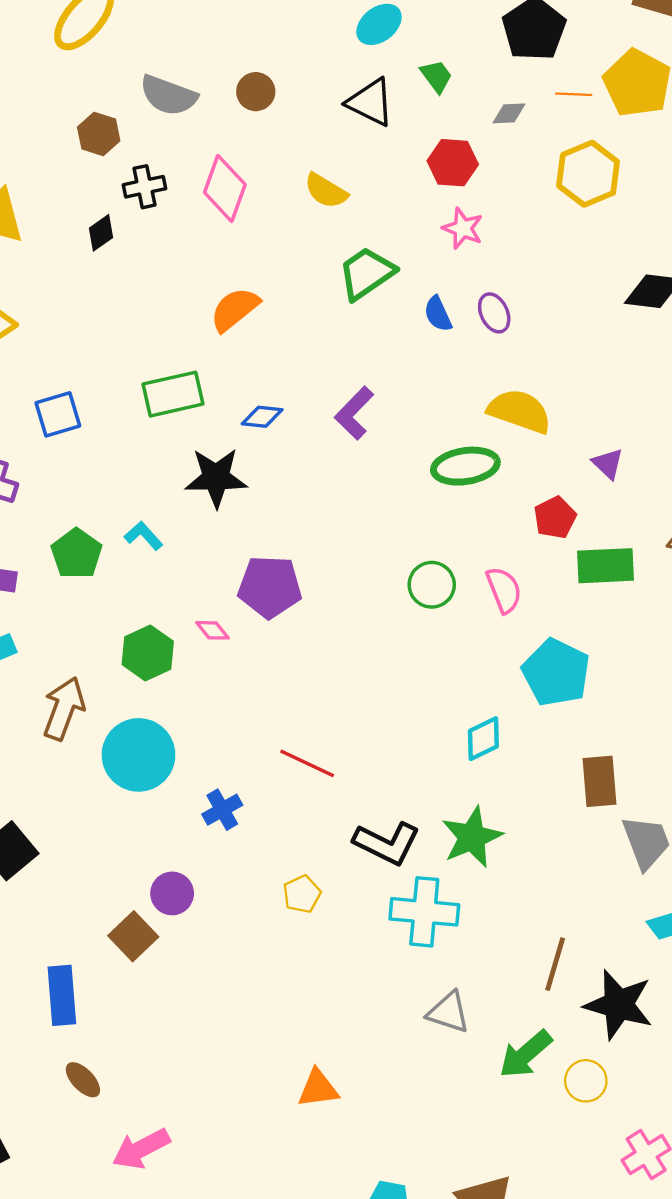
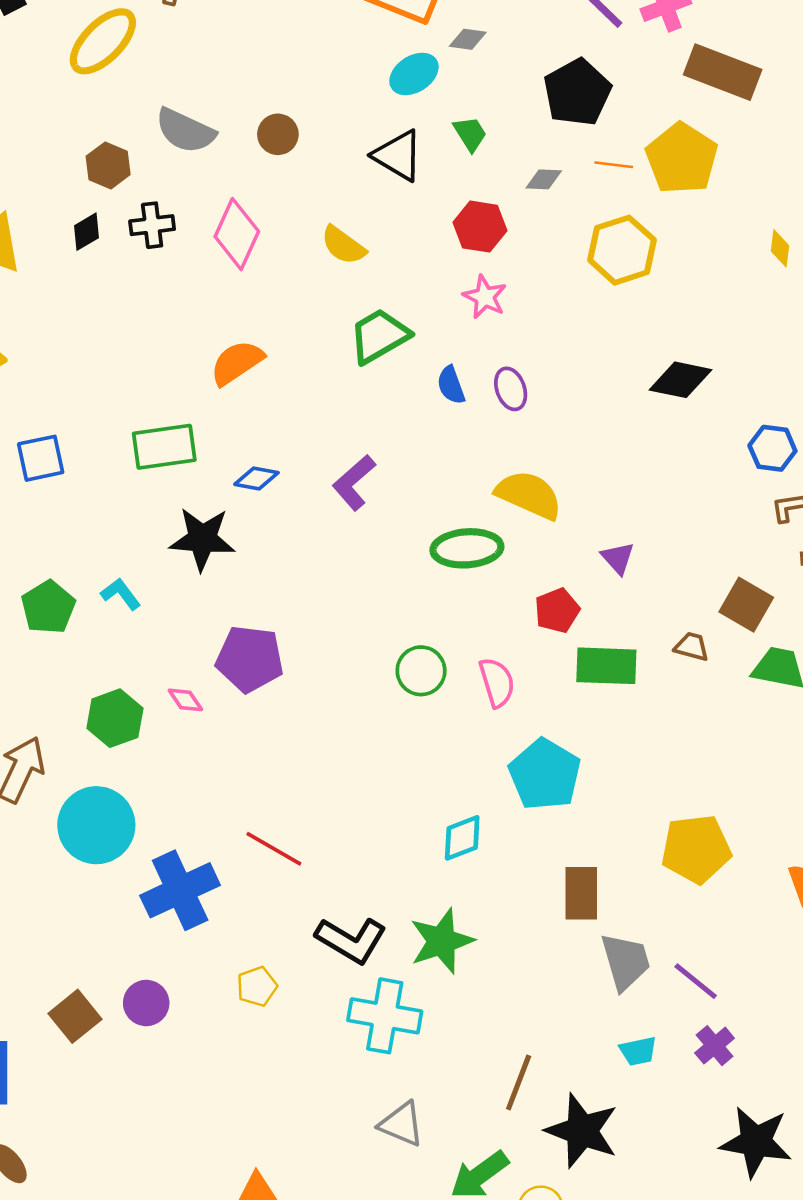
black diamond: (101, 233) -> (87, 232), moved
blue cross: (222, 810) -> (180, 890), size x1.8
purple circle: (172, 893) -> (146, 1003), moved

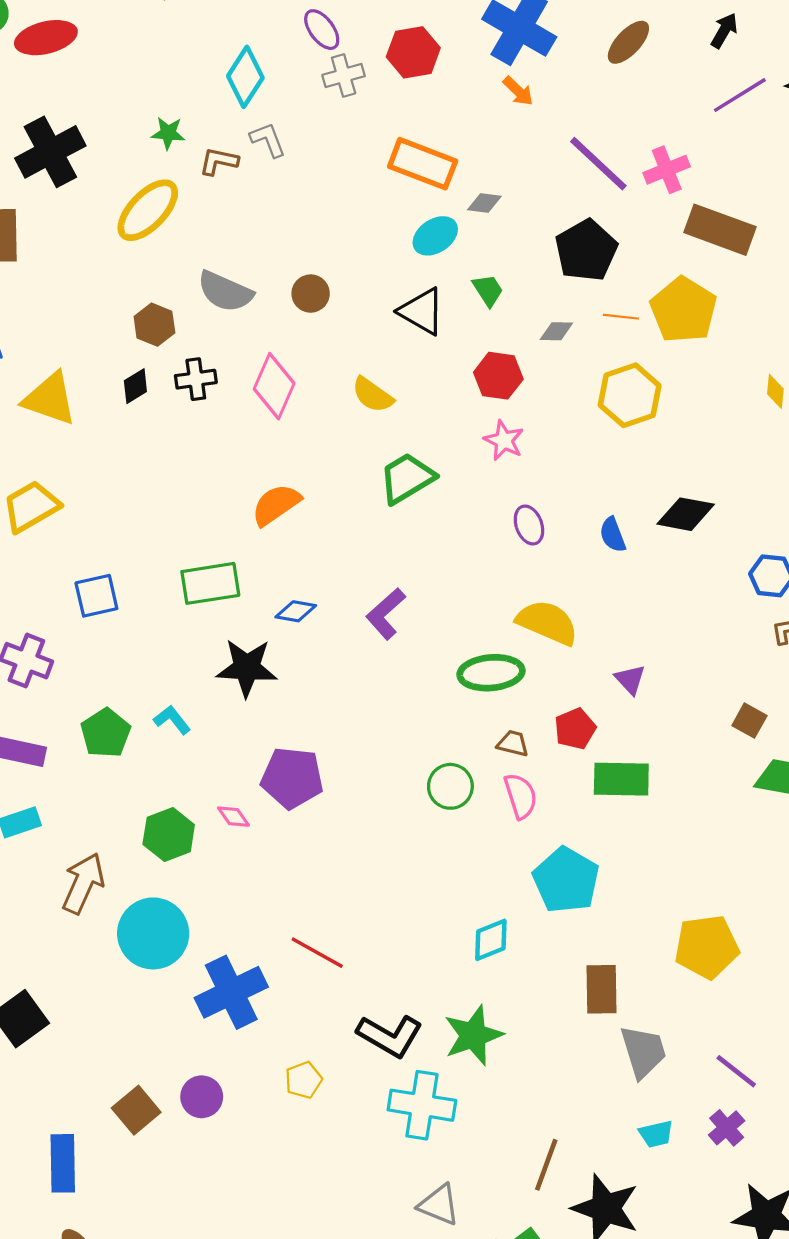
blue semicircle: (451, 385) -> (613, 535), moved
brown square: (746, 605) -> (749, 721), size x0.7
brown trapezoid: (692, 647) -> (513, 743), moved
purple line: (696, 981) -> (736, 1071), moved

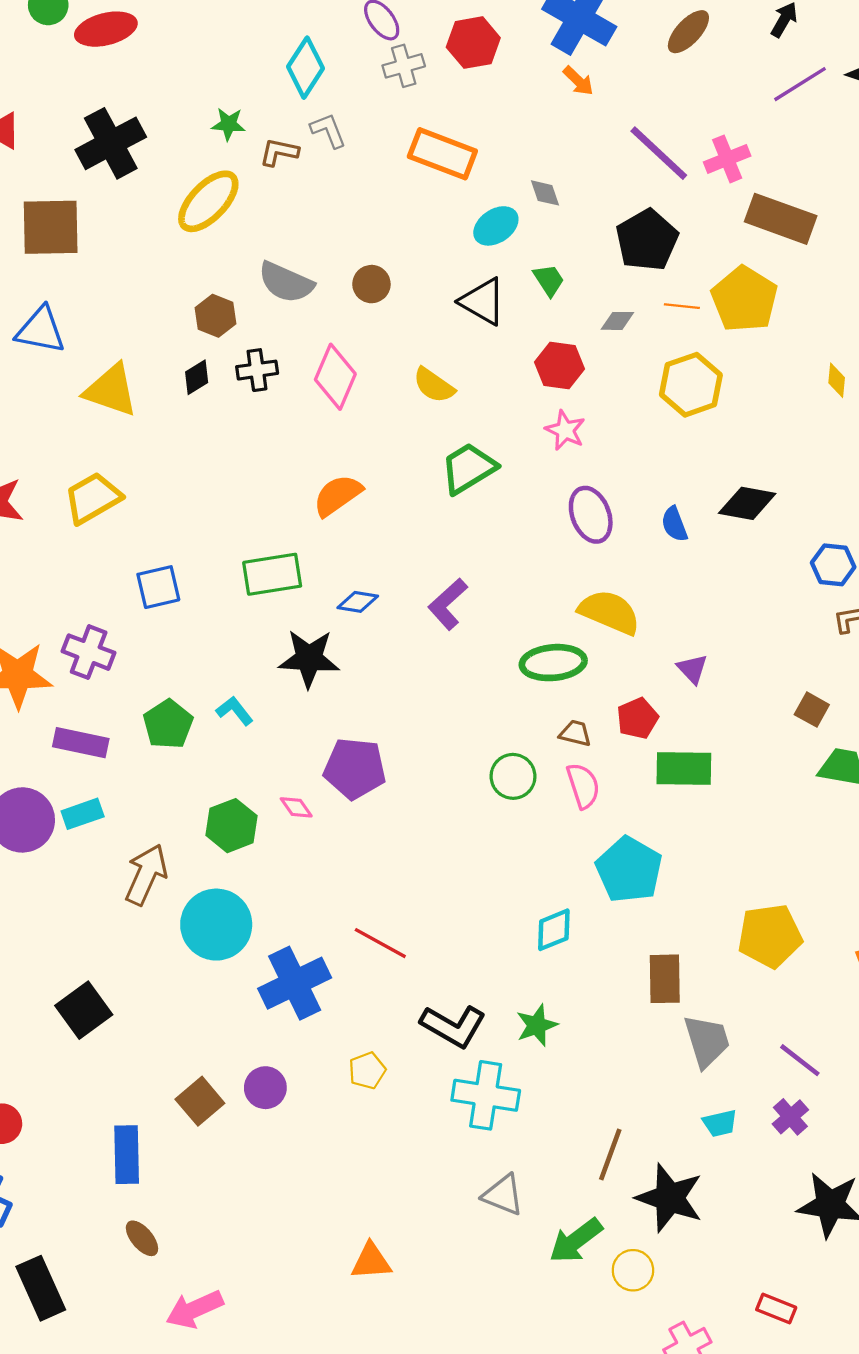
orange rectangle: (423, 164) -> (442, 154), moved
gray diamond: (484, 203) -> (545, 193), turned 64
purple ellipse: (529, 525) -> (591, 515), size x1.4
green star: (473, 1035) -> (537, 1025), size x0.7

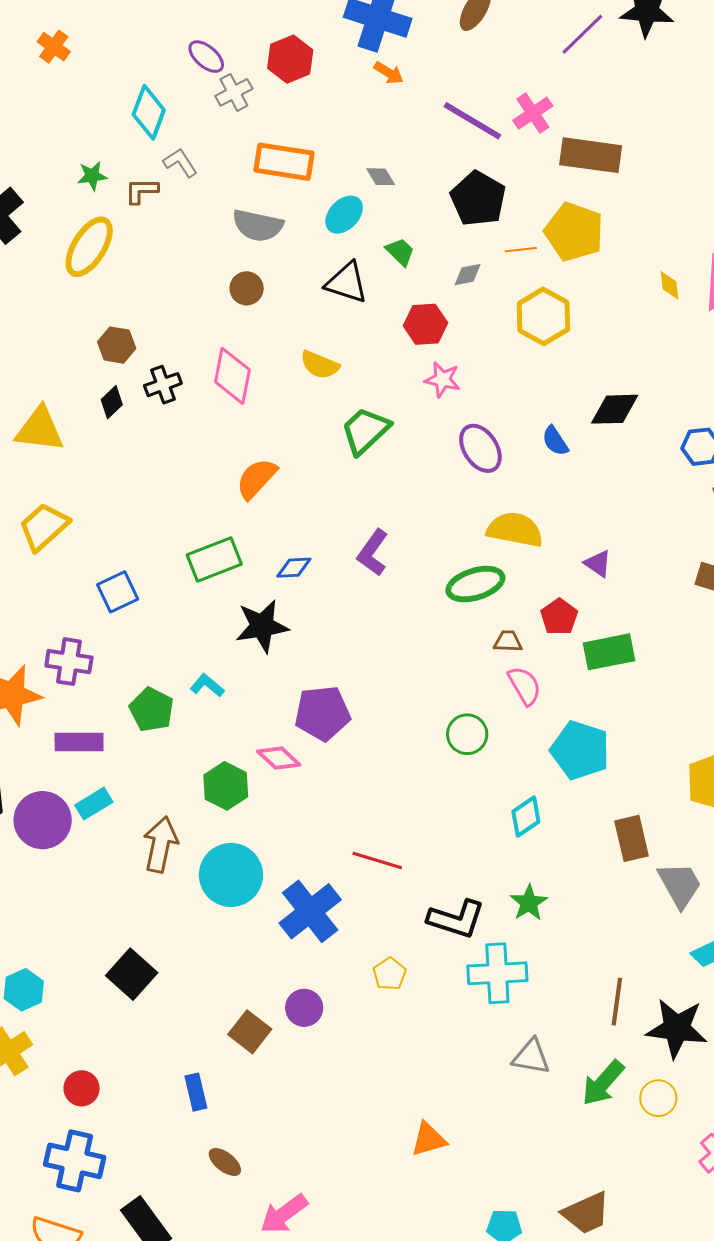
gray semicircle: (286, 282) -> (258, 225), moved
green circle: (513, 776) -> (467, 734), moved
pink diamond: (296, 807) -> (279, 758), size x1.4
blue rectangle: (127, 1155) -> (196, 1092), size x0.7

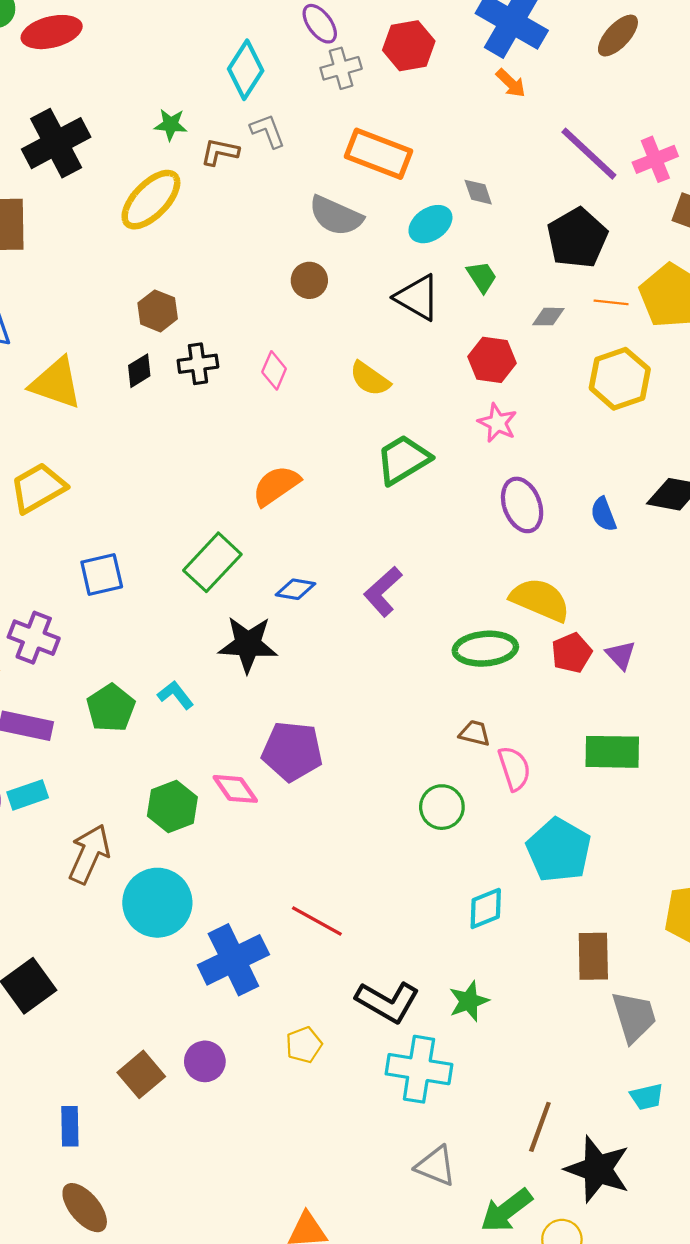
pink diamond: (232, 376) -> (274, 370), size x0.6
green rectangle: (214, 560) -> (212, 562), turned -38
red pentagon: (559, 617) -> (572, 653), moved
brown trapezoid: (508, 641) -> (475, 733), moved
brown ellipse: (225, 1162) -> (85, 1208), size x1.4

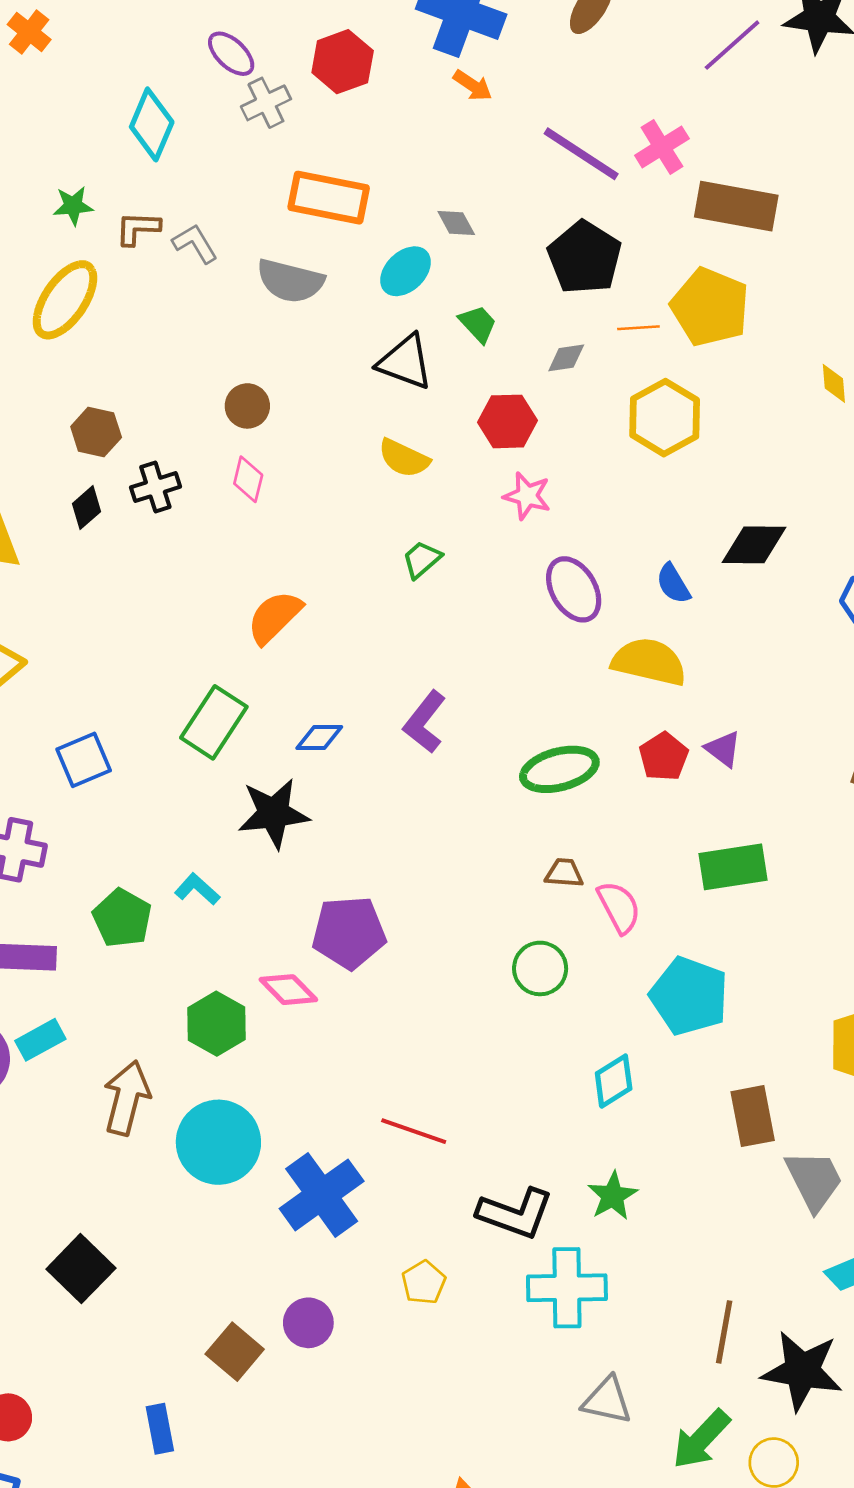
gray L-shape: (268, 131) -> (195, 244), moved
brown circle: (309, 280) -> (247, 406), moved
yellow semicircle: (370, 379) -> (404, 458), moved
green trapezoid: (403, 460) -> (422, 559), size x0.6
yellow semicircle: (540, 600) -> (649, 662), moved

